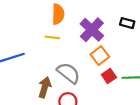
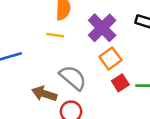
brown arrow: (45, 87) -> (44, 94), turned -90

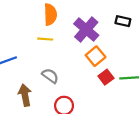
gray semicircle: (73, 78) -> (50, 76), moved, size x0.7
brown arrow: (44, 94) -> (25, 95), moved, turned 65

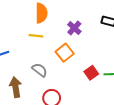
purple cross: (86, 30) -> (74, 28), size x0.6
orange square: (96, 56) -> (65, 53), moved

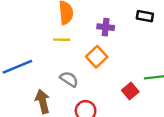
purple cross: (74, 28) -> (106, 27), turned -32
red square: (91, 73) -> (130, 91), moved

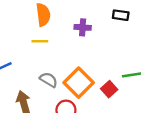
orange square: (97, 57) -> (79, 83), moved, size x1.4

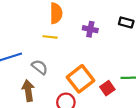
gray semicircle: (49, 80) -> (40, 67), moved

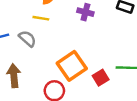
gray semicircle: (40, 67) -> (27, 39), moved

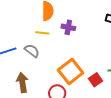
purple cross: (85, 12) -> (68, 27), moved

